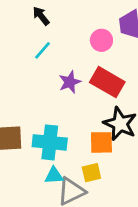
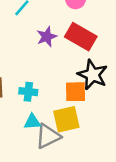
cyan cross: (50, 142) -> (28, 92), size x0.6
yellow square: (91, 173) -> (66, 119), size x1.5

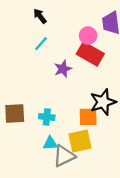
red rectangle: (81, 37) -> (90, 54), moved
black star: (93, 75) -> (103, 102), turned 30

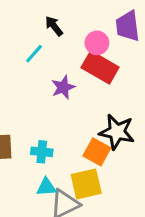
black arrow: (40, 16) -> (54, 26), moved
black star: (103, 102) -> (117, 132), turned 30
orange square: (88, 117) -> (97, 152), turned 30

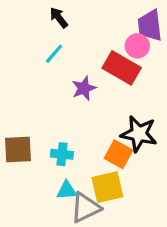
black arrow: (54, 26) -> (59, 18), moved
pink circle: (97, 43) -> (137, 46), moved

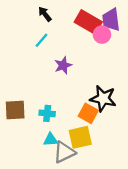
red rectangle: (122, 68) -> (88, 22), moved

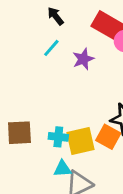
purple star: (63, 65) -> (83, 59), moved
yellow square: (80, 137) -> (81, 141), moved

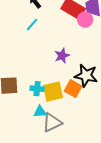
purple star: (83, 59) -> (62, 56), moved

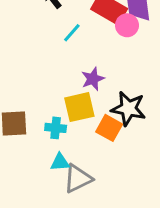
cyan line: (32, 25) -> (72, 33), moved
yellow square: (53, 92) -> (79, 107), moved

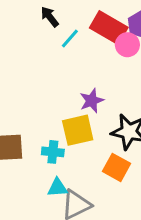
cyan line: (72, 33) -> (70, 38), moved
orange square: (109, 128) -> (117, 167), moved

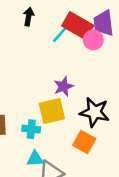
black arrow: (50, 17) -> (29, 17), turned 48
cyan line: (70, 38) -> (60, 35), moved

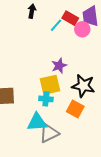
red rectangle: (78, 26) -> (70, 18), size x0.7
cyan cross: (31, 129) -> (46, 99), moved
cyan triangle: (35, 159) -> (37, 122), size x1.5

